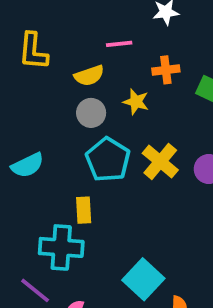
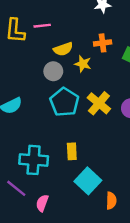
pink line: (119, 44) -> (42, 26), moved
yellow semicircle: (89, 76) -> (63, 49), moved
yellow rectangle: (84, 210) -> (72, 151), moved

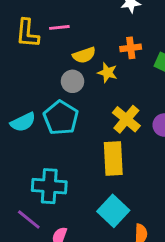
cyan pentagon: (64, 102) -> (61, 118), moved
yellow rectangle: (72, 151) -> (113, 158), moved, size x1.6

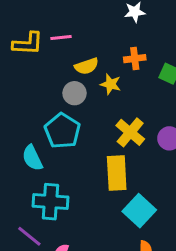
yellow L-shape: (27, 33) -> (28, 44), turned -92
cyan semicircle: (23, 122) -> (32, 158), moved, turned 90
cyan square: (113, 211) -> (139, 211), moved

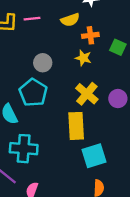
yellow semicircle: (87, 66) -> (70, 20), moved
yellow star: (111, 84) -> (83, 58), moved
cyan square: (139, 211) -> (94, 156), turned 30

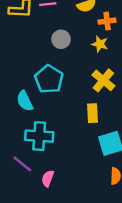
gray circle: (43, 63) -> (61, 39), moved
yellow rectangle: (76, 126) -> (92, 113), size x0.7

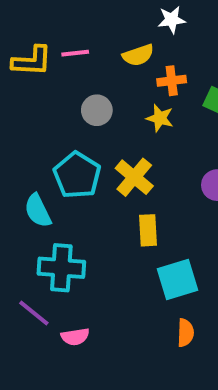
yellow cross: (103, 80) -> (134, 177), moved
pink semicircle: (48, 178) -> (75, 337), turned -119

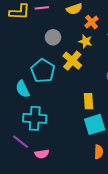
orange cross: (172, 81) -> (92, 22), turned -32
yellow cross: (134, 177) -> (72, 61), moved
yellow rectangle: (148, 230) -> (88, 101), moved

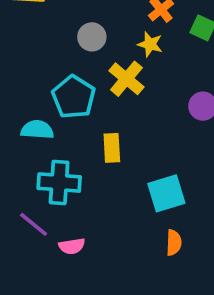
cyan semicircle: (23, 89) -> (37, 130), turned 120
yellow rectangle: (88, 101) -> (112, 148), moved

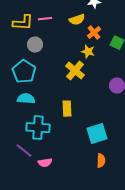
gray circle: (92, 37) -> (35, 45), moved
cyan pentagon: (74, 97) -> (24, 72), moved

